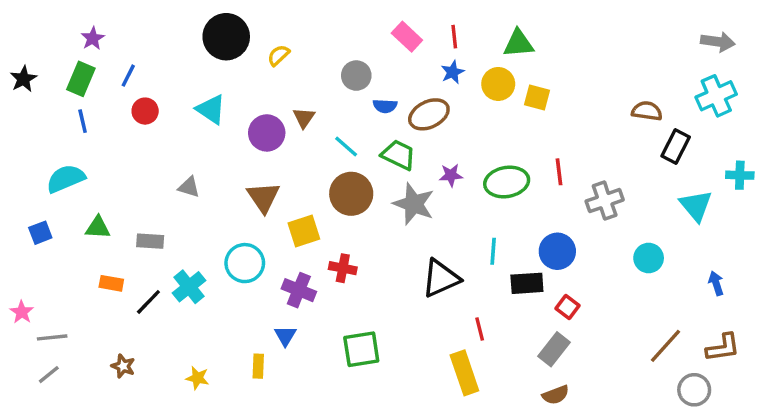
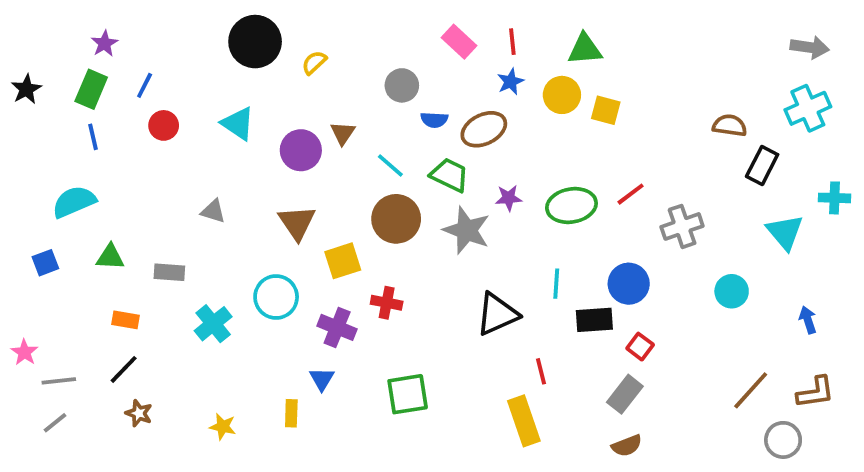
red line: (559, 172) -> (631, 194), turned 60
black line: (148, 302) -> (124, 369), moved

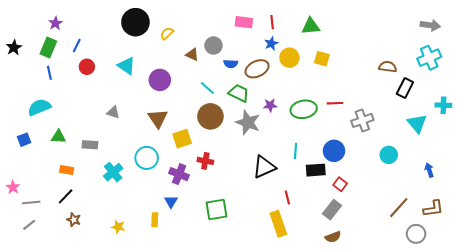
pink rectangle: (459, 42) -> (244, 22), turned -36
yellow circle: (562, 95) -> (289, 58), moved
brown triangle: (343, 133) -> (192, 55), moved, turned -40
red line: (631, 194) -> (335, 103), turned 35

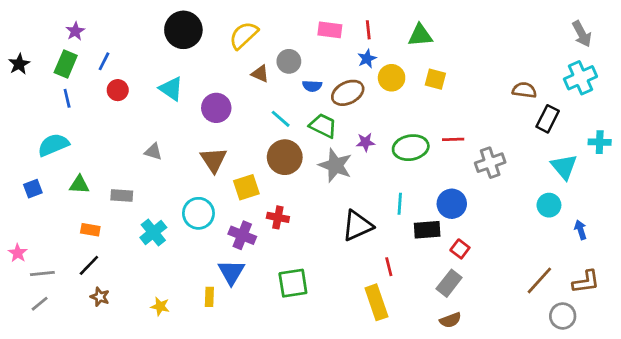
gray arrow: (430, 25) -> (582, 34), turned 54
yellow semicircle: (167, 33) -> (244, 35), moved, size x1.6
cyan circle: (389, 155) -> (549, 205), moved
blue triangle: (171, 201) -> (231, 272), size x1.5

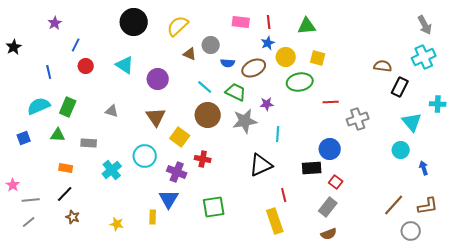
green rectangle: (66, 64) -> (68, 107), moved
green ellipse: (411, 148) -> (300, 82), moved
gray star: (335, 165) -> (245, 121), turned -30
yellow square: (246, 187) -> (180, 137), turned -36
cyan line: (400, 204) -> (278, 134), moved

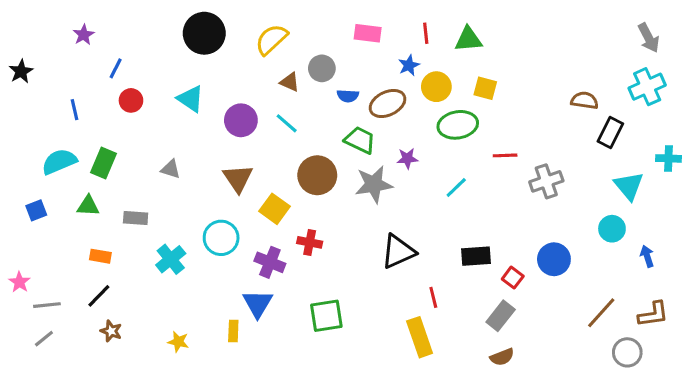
red line: (269, 22) -> (426, 33), moved
cyan line: (205, 87) -> (287, 123), moved
cyan line: (278, 134) -> (456, 187), moved, turned 42
blue circle: (330, 149) -> (554, 259), moved

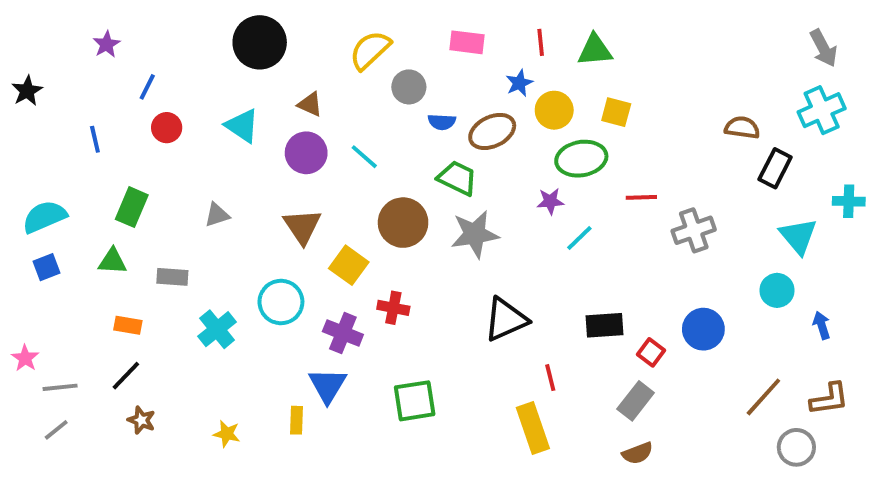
yellow semicircle: (271, 39) -> (370, 50), moved
brown triangle: (290, 82) -> (310, 104), moved
purple star: (407, 158) -> (550, 201), moved
cyan semicircle: (59, 162) -> (45, 217), moved
gray triangle: (171, 169) -> (217, 215), turned -35

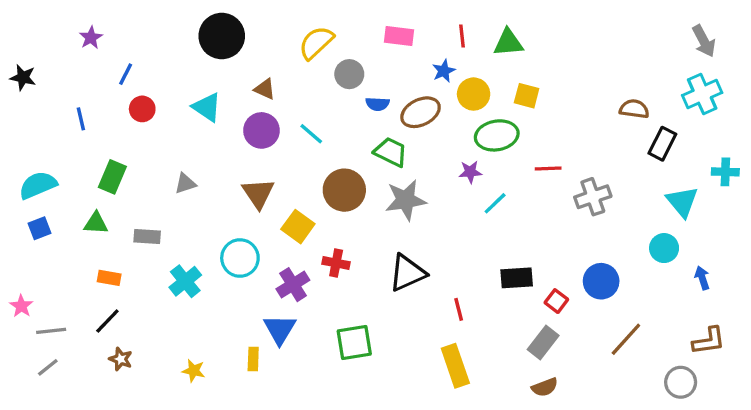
black star: (27, 91) -> (23, 77), turned -30
black triangle: (506, 319) -> (407, 273), moved
purple cross: (343, 333) -> (293, 285), turned 36
red line: (550, 378) -> (459, 309), moved
brown line: (763, 397) -> (626, 339), moved

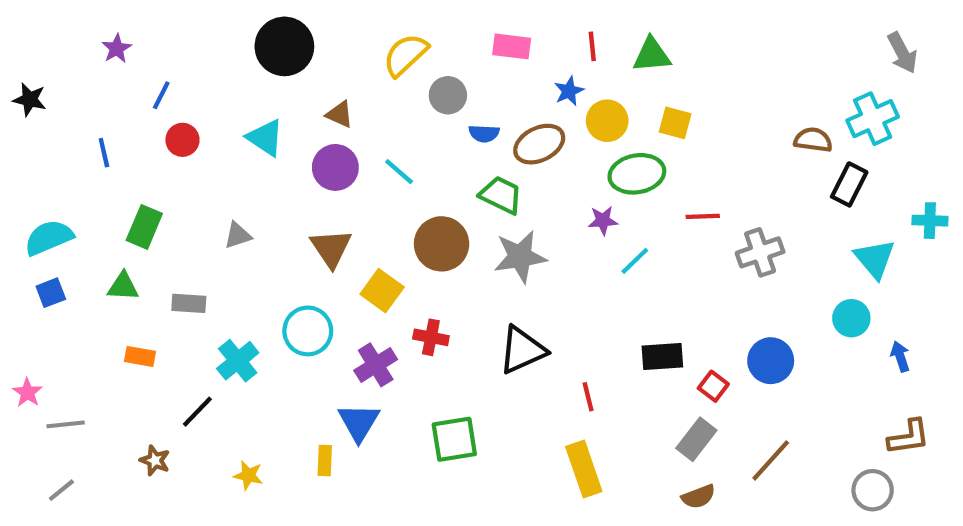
cyan cross: (702, 94) -> (873, 119), moved
black line: (107, 321) -> (197, 412), moved
brown line: (626, 339) -> (771, 460), moved
gray line: (48, 367) -> (61, 490), moved

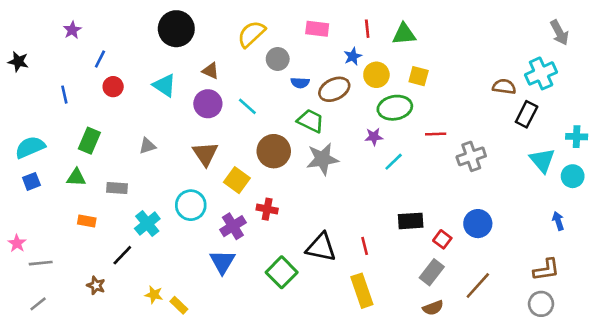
cyan circle: (851, 318) -> (573, 176), moved
black triangle: (522, 350) -> (321, 247), moved, turned 36
brown L-shape: (909, 437) -> (546, 270), moved
green square: (454, 439) -> (282, 272), turned -36
yellow rectangle: (325, 460) -> (179, 305), moved, turned -48

